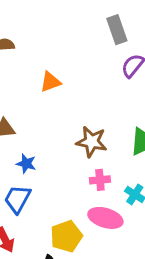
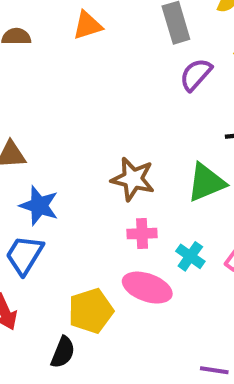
orange triangle: (50, 82) -> (87, 25), moved
blue star: (26, 164) -> (39, 206), size x1.4

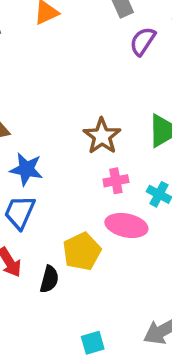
brown star: (133, 179) -> (102, 136), turned 30
black semicircle: (63, 352) -> (49, 279), moved

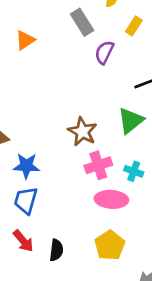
pink cross: (116, 181) -> (98, 165), size x1.4
yellow pentagon: (82, 252) -> (110, 245), moved

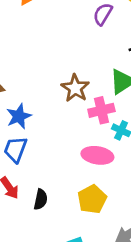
pink cross: (98, 165) -> (101, 110), moved
blue star: (26, 166) -> (19, 116), turned -30

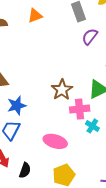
pink ellipse: (97, 155) -> (55, 141), moved

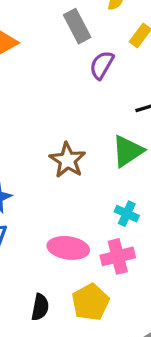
pink cross: (80, 109) -> (118, 256), moved
black semicircle: (25, 170) -> (40, 307), moved

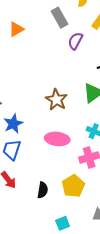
pink ellipse: (68, 248) -> (57, 139), moved

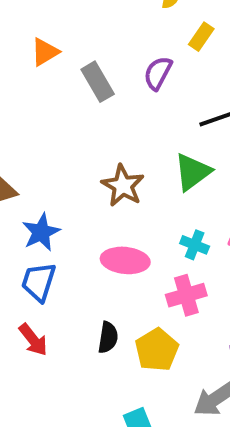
gray rectangle: (60, 18) -> (98, 82), moved
black semicircle: (43, 190) -> (108, 337), moved

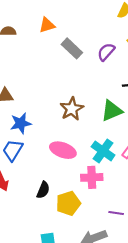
gray rectangle: (98, 82) -> (72, 48), turned -30
cyan cross: (195, 245) -> (103, 151), size x1.5

